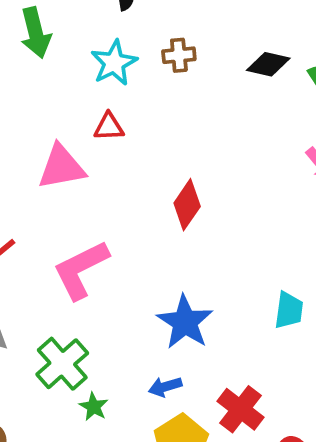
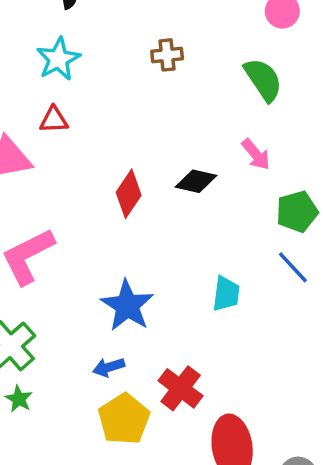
brown cross: (179, 55) -> (167, 55), moved
black diamond: (268, 64) -> (196, 181), moved
green star: (94, 407) -> (19, 399), moved

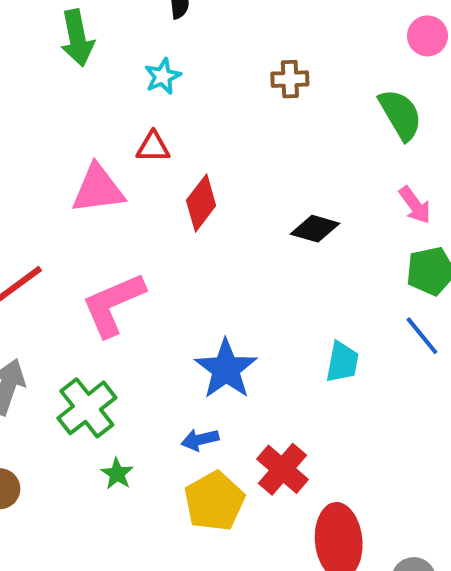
cyan star: (58, 59) -> (163, 76), size x0.7
pink arrow: (256, 154) -> (415, 205), moved
red diamond: (129, 194) -> (201, 203), moved
green star: (19, 399) -> (117, 474), moved

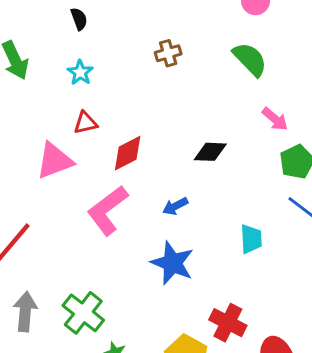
red diamond: (201, 203) -> (128, 153), turned 39
pink L-shape: (113, 304) -> (108, 210), moved
blue arrow: (200, 440) -> (175, 206), moved

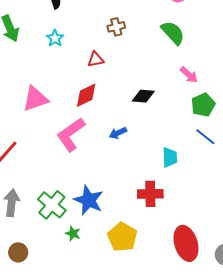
red triangle: (85, 123) -> (96, 59), moved
blue star: (172, 263) -> (89, 200), moved
red cross: (228, 323) -> (150, 194), moved, turned -30

